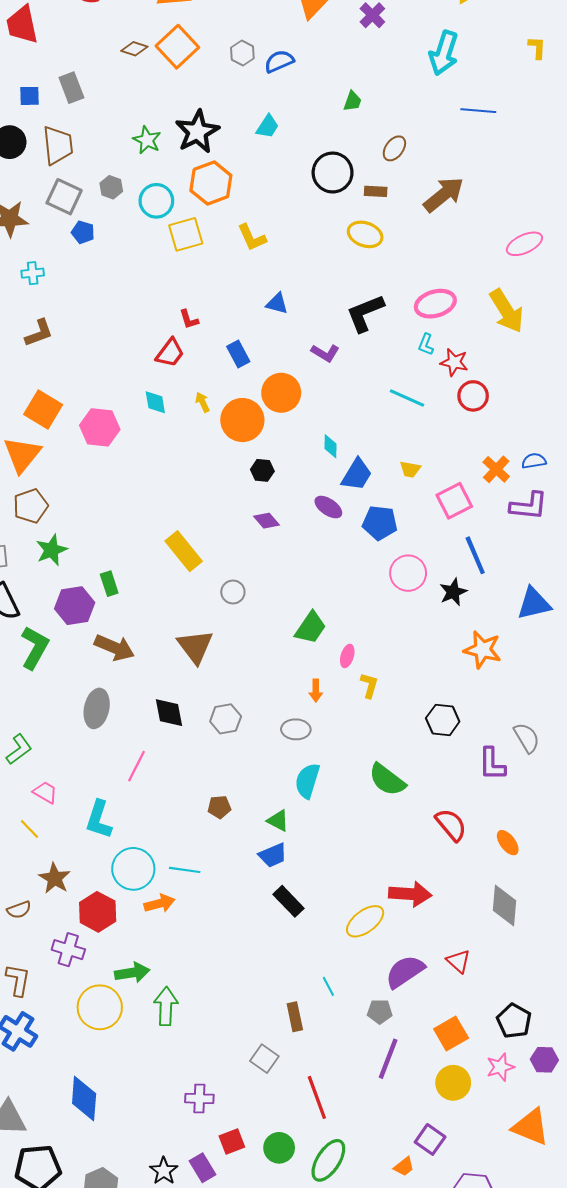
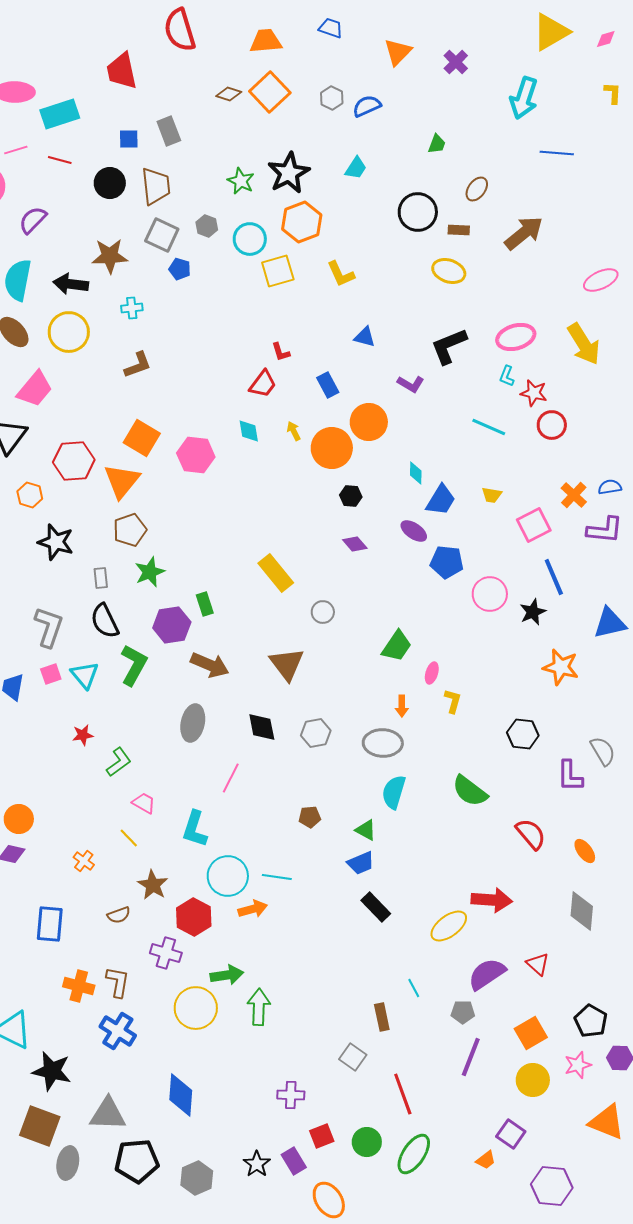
blue pentagon: (380, 523) -> (447, 562), moved
gray ellipse: (296, 729) -> (383, 743), size x1.4

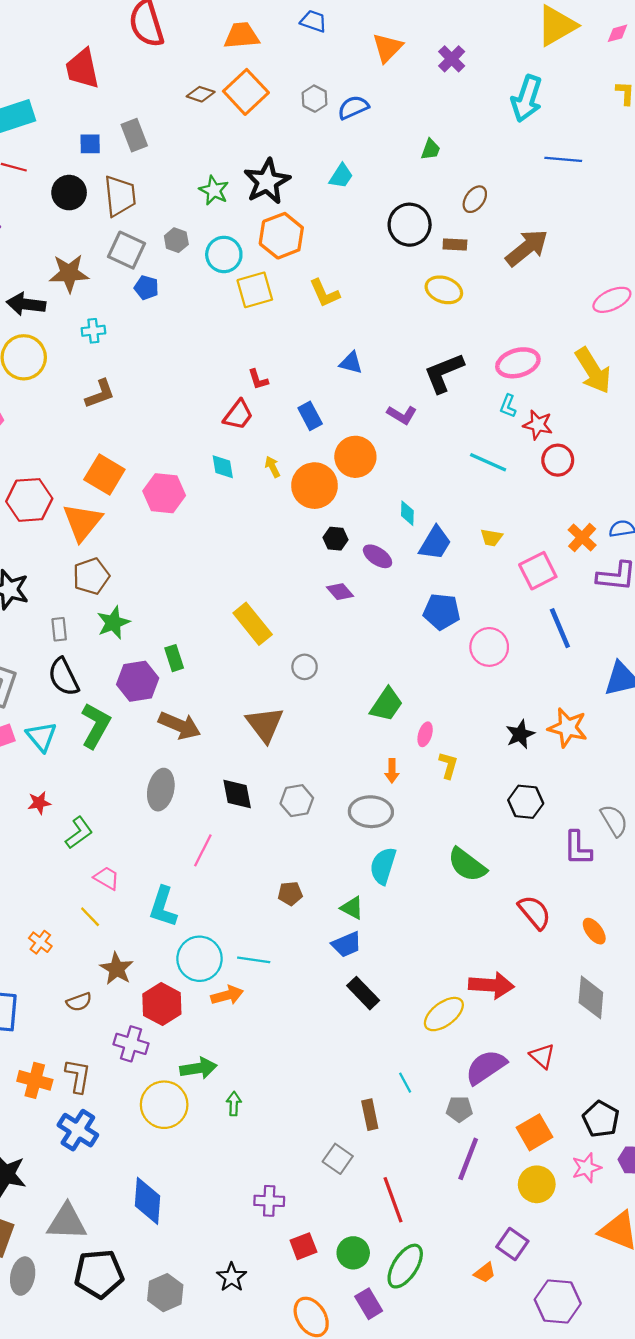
purple ellipse: (414, 531) -> (378, 556), moved
black star: (533, 612) -> (520, 734), moved
green arrow: (259, 1007) -> (234, 1104), size x0.6
purple rectangle: (294, 1161) -> (369, 1304), moved

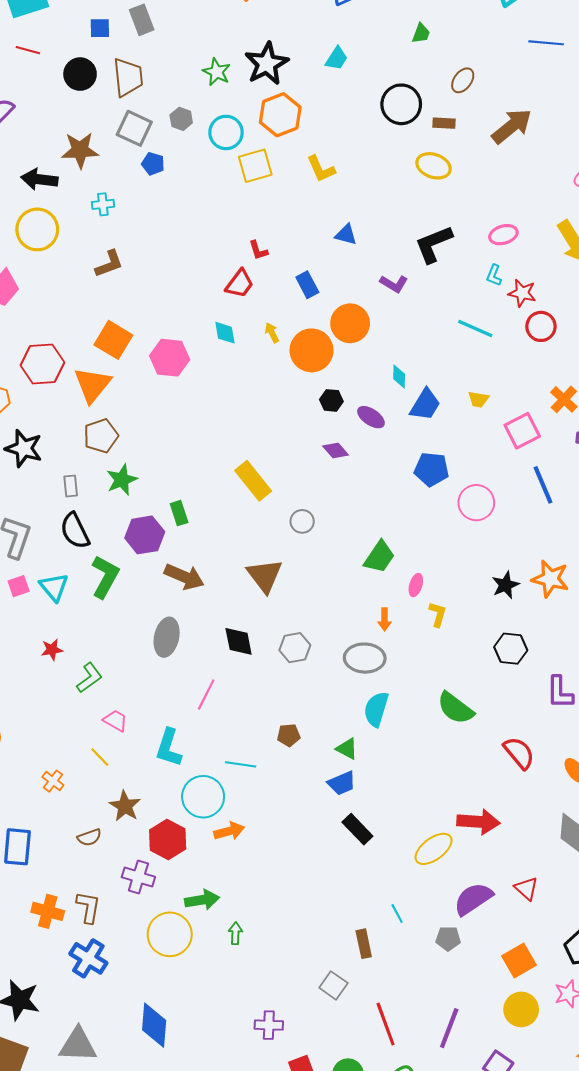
pink ellipse: (518, 363) -> (503, 235), size x0.7
cyan line: (254, 960) -> (241, 764), moved
purple line: (468, 1159) -> (449, 1028), moved

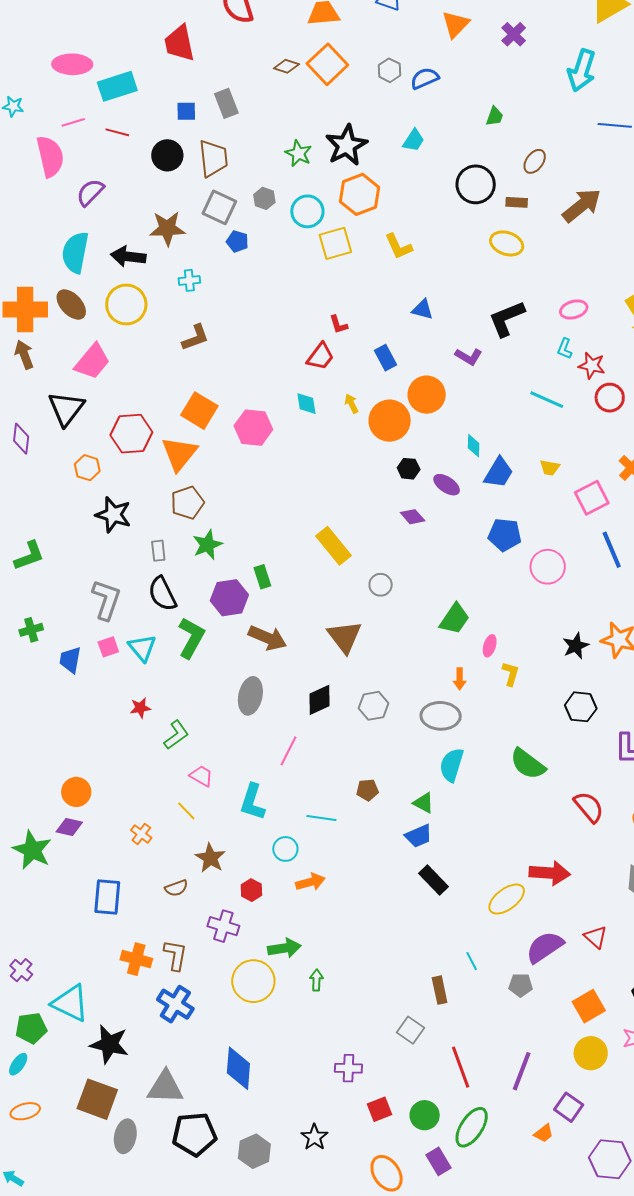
black diamond: (239, 641) -> (319, 700), turned 76
cyan circle: (203, 797) -> (285, 849), size x0.6
red hexagon: (168, 839) -> (251, 890), size x0.6

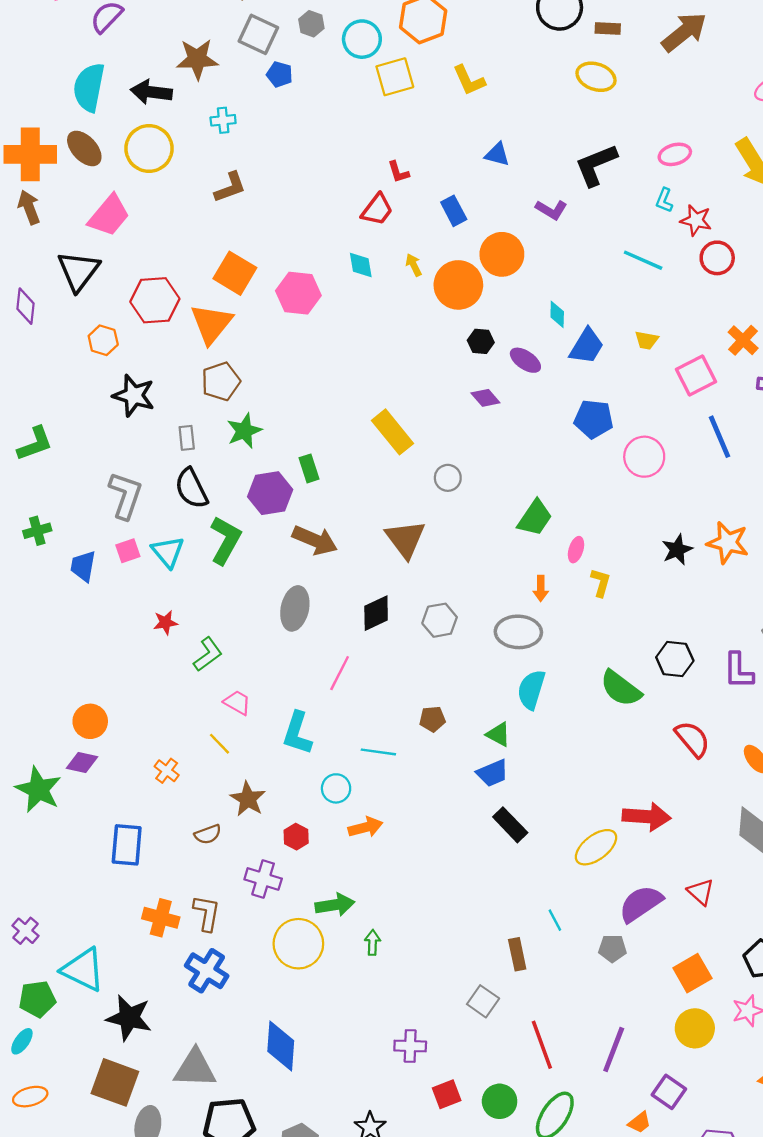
black hexagon: (581, 707) -> (675, 659), moved

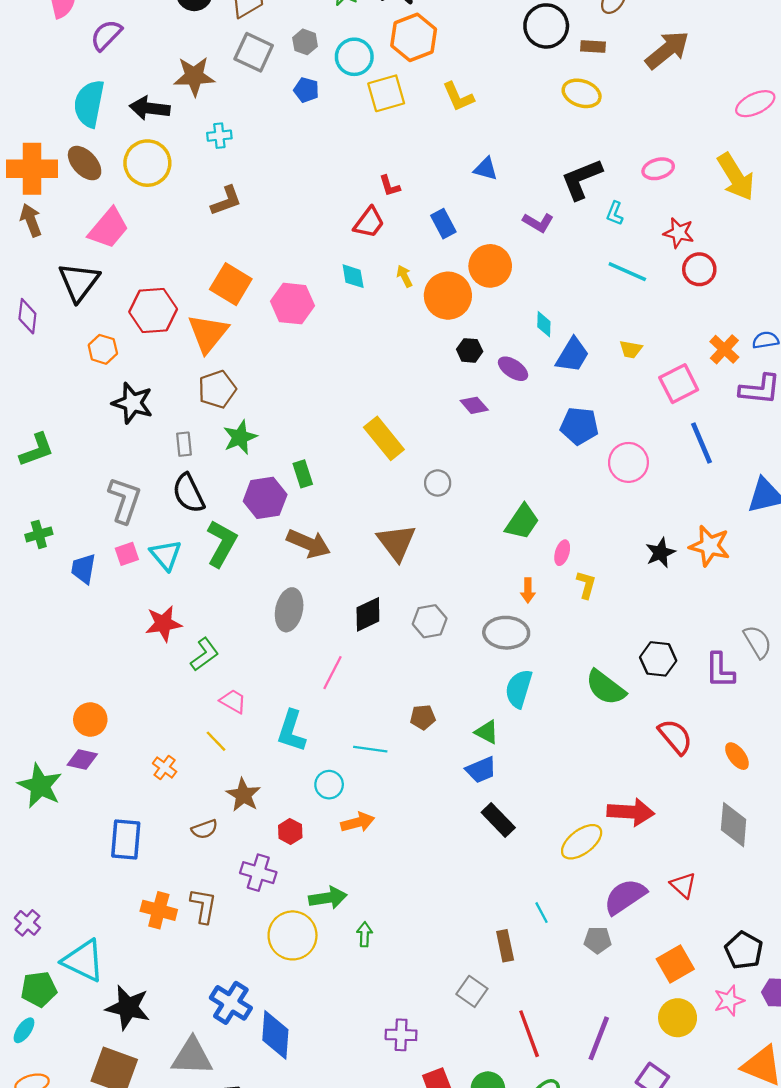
blue pentagon: (280, 74) -> (306, 90), moved
cyan L-shape: (664, 200) -> (615, 213), moved
red star: (165, 623) -> (163, 624), size x1.5
blue cross: (207, 971) -> (231, 1003), moved

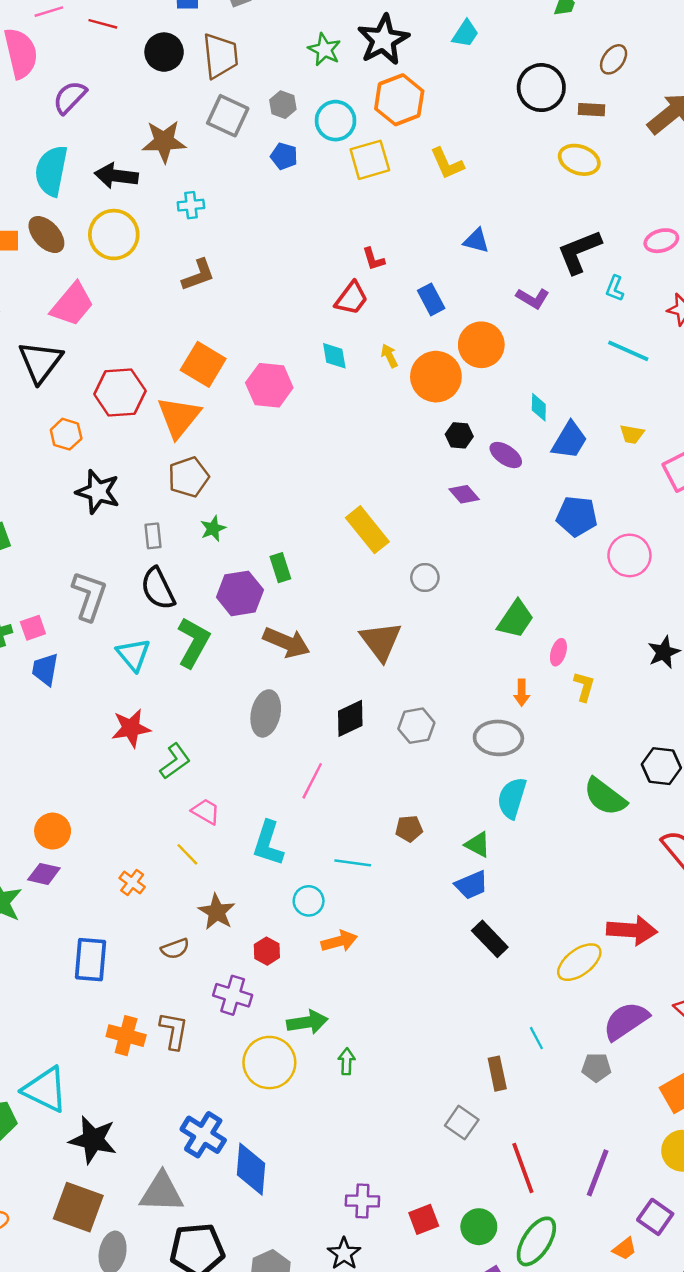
green star: (240, 437) -> (213, 529), size x0.7
pink square: (127, 554) -> (33, 628), moved
purple cross: (401, 1035) -> (362, 1201), moved

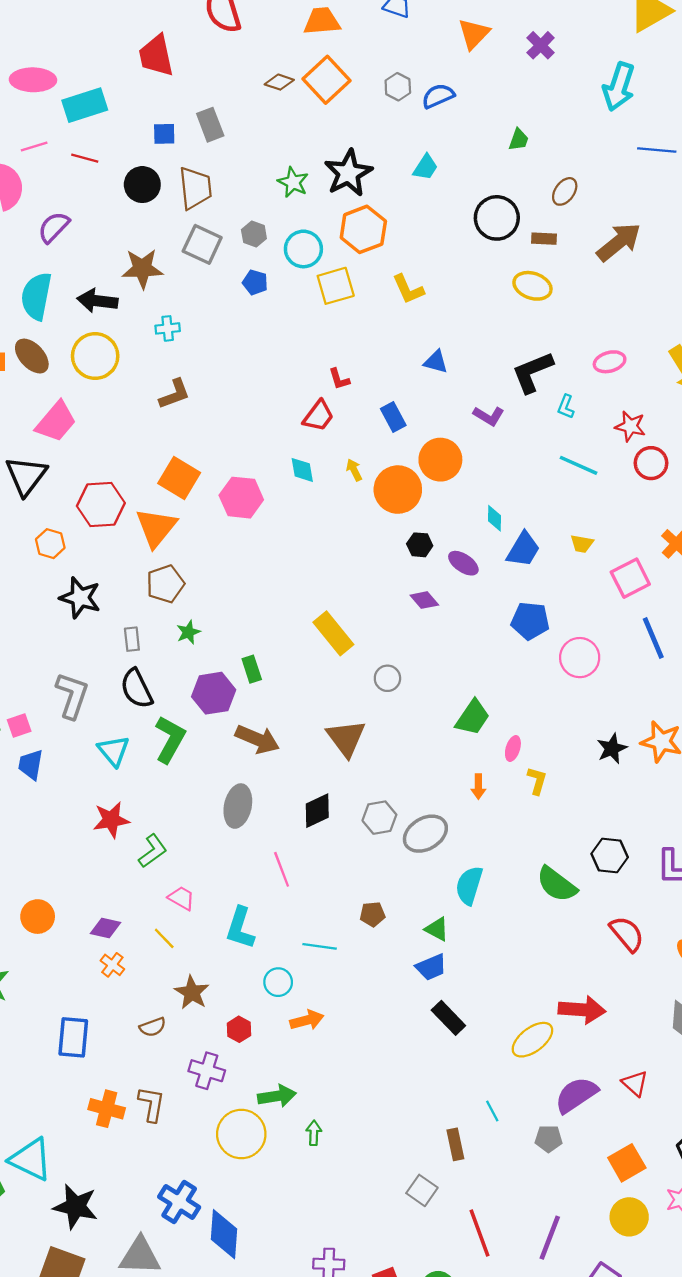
gray ellipse: (498, 738) -> (425, 834), moved, turned -33
pink line: (312, 781) -> (282, 869), turned -48
purple diamond: (44, 874) -> (105, 928), moved

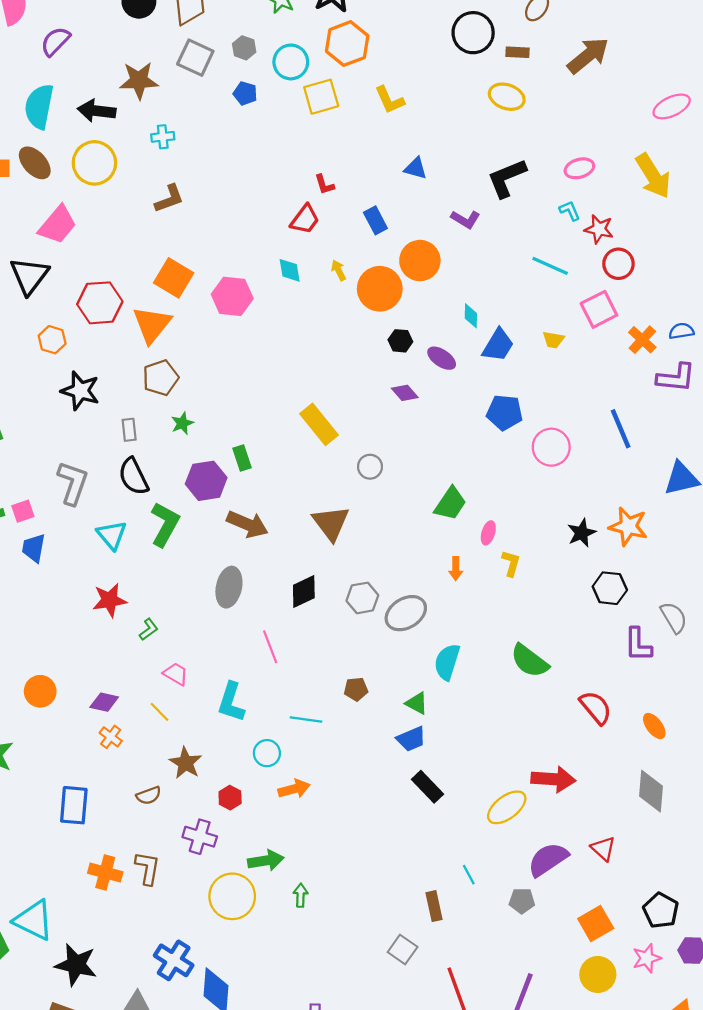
cyan L-shape: (566, 407) -> (570, 211), moved, turned 135
pink square: (630, 578) -> (599, 309), moved
green L-shape: (153, 851) -> (149, 629), size x0.7
black hexagon: (610, 856) -> (610, 588), moved

